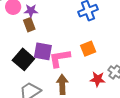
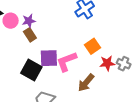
red star: (98, 79) -> (107, 63), moved
brown arrow: (62, 84) -> (86, 83), moved, turned -126

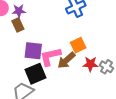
black square: (31, 70) -> (36, 74), moved, turned 30
brown arrow: (86, 83) -> (66, 60), moved

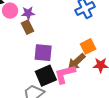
pink L-shape: (50, 57) -> (65, 74), moved

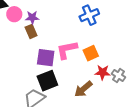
brown arrow: (76, 62) -> (83, 89), moved
pink L-shape: (65, 74) -> (67, 50), moved

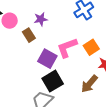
purple star: (32, 17) -> (41, 19), moved
purple square: (46, 58) -> (47, 59), turned 30

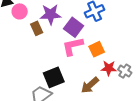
purple star: (41, 19) -> (51, 14), size x1.5
purple square: (47, 59) -> (74, 27), moved

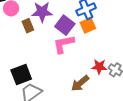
orange square: (97, 49) -> (88, 25), moved
black square: (54, 77) -> (21, 75), moved

